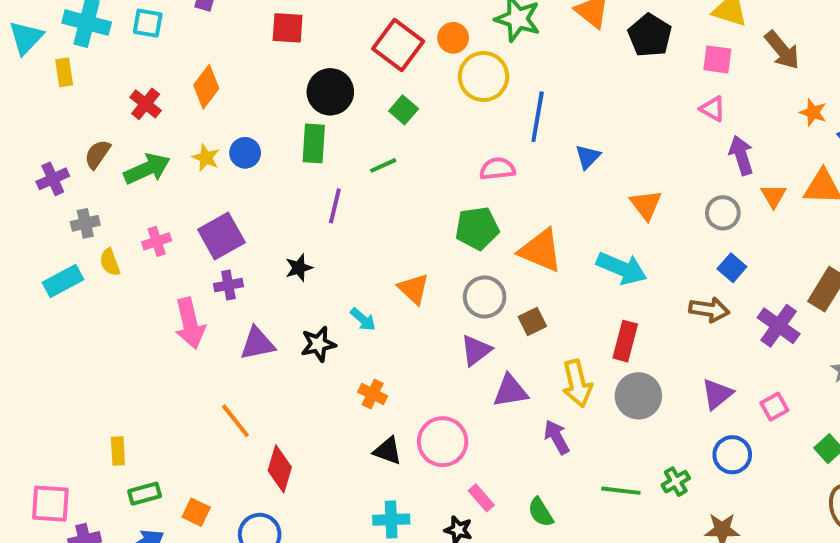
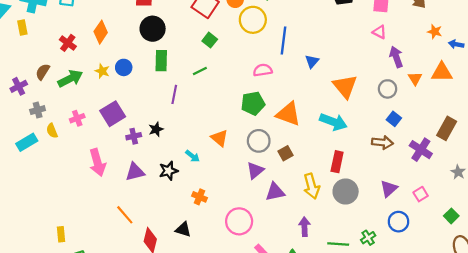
black circle: (330, 92) -> (153, 29), moved
orange triangle: (646, 205) -> (345, 86), size x1.4
purple cross: (228, 285) -> (134, 136), moved
purple arrow: (557, 437) -> (305, 227), moved, turned 30
black triangle: (388, 451) -> (183, 229), moved

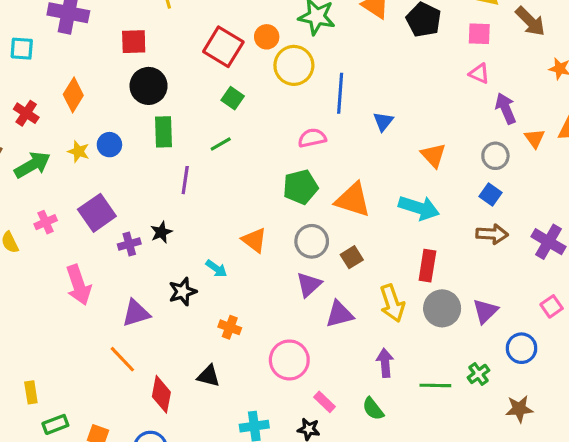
orange triangle: (345, 86) -> (433, 155), size x0.7
blue square: (394, 119) -> (490, 195), moved
purple triangle: (135, 172) -> (136, 313), moved
purple triangle: (389, 189) -> (485, 311), moved

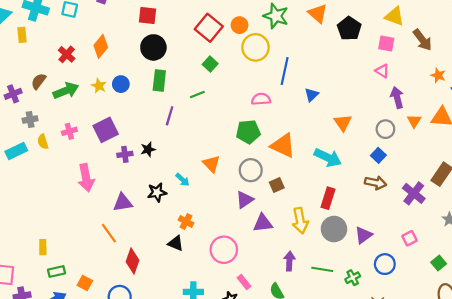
black triangle: (209, 376) -> (176, 243), moved
green line: (435, 385) -> (322, 269), moved

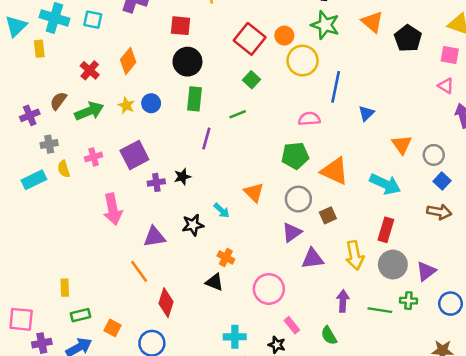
gray circle: (385, 129) -> (434, 155), moved
green cross: (353, 278) -> (408, 301), moved, turned 32

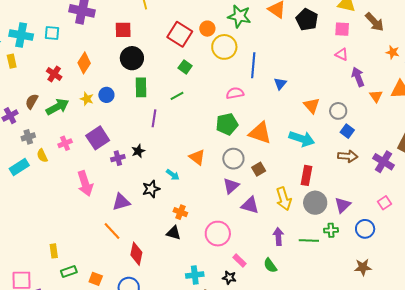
purple triangle: (312, 259) -> (250, 205), turned 30

